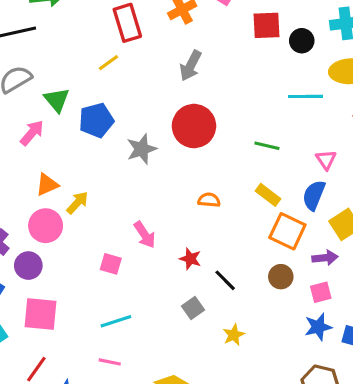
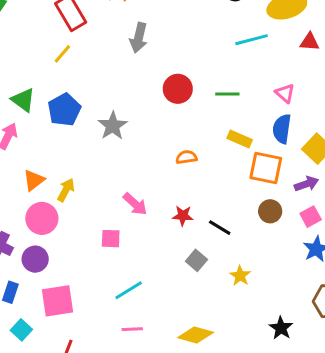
red circle: (194, 126) -> (178, 89), moved, size x0.7

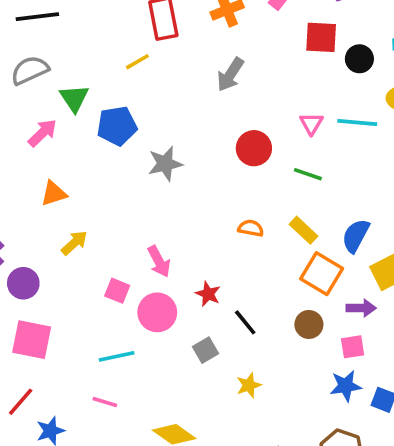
pink triangle: (285, 93) -> (311, 124), moved
orange semicircle: (186, 157) -> (251, 228), moved
yellow arrow: (66, 190) -> (74, 243), moved
pink circle: (42, 218) -> (157, 312), moved

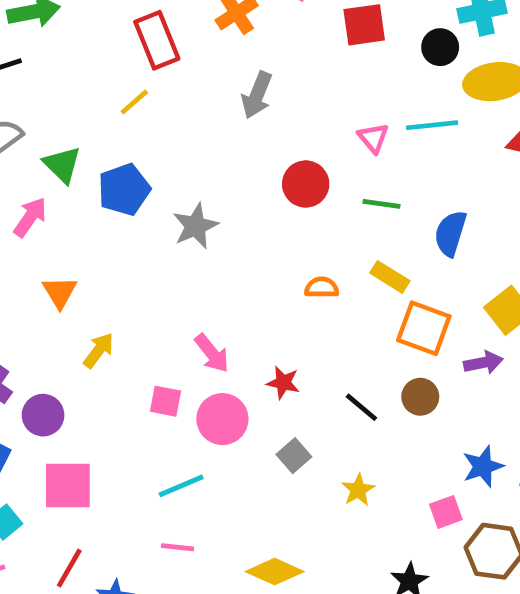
black circle: (359, 59) -> (440, 47), moved
orange triangle: (54, 193) -> (60, 292), turned -32
blue semicircle: (356, 236) -> (450, 233), moved
black line: (245, 322) -> (361, 407), moved
pink square: (353, 347) -> (446, 512), moved

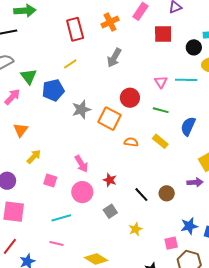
yellow line: (134, 102) -> (70, 64), moved
orange square: (424, 328) -> (109, 119), moved
pink square: (165, 401) -> (50, 180), moved

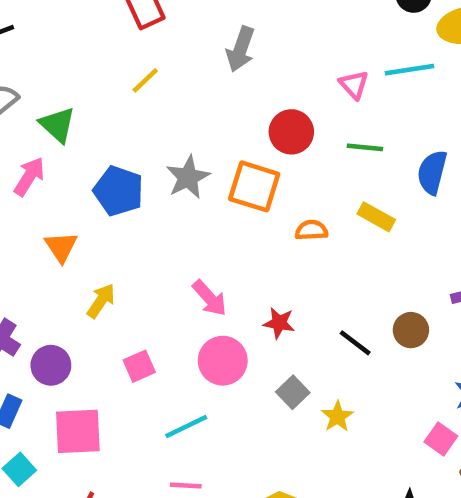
blue pentagon: (53, 90) -> (119, 191), moved, turned -30
pink square: (50, 180) -> (139, 366), moved, turned -32
yellow star: (136, 229) -> (337, 416), moved
pink square: (171, 243) -> (441, 439), turned -32

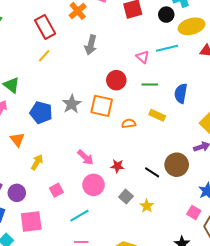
yellow line: (145, 80) -> (44, 56), moved
brown circle: (411, 330) -> (177, 165), size x1.5

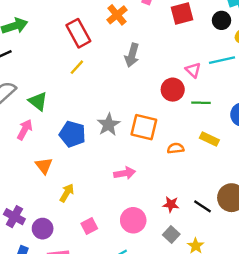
red circle: (116, 80) -> (173, 90), moved
pink arrow: (85, 157) -> (125, 173), moved, turned -54
red star: (117, 166) -> (171, 204), moved

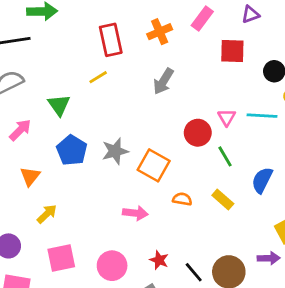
green triangle: (38, 101) -> (59, 105), moved
green line: (201, 103) -> (225, 156), turned 42
pink arrow: (125, 173) -> (135, 213), moved
pink square: (89, 226) -> (61, 258), size x1.5

